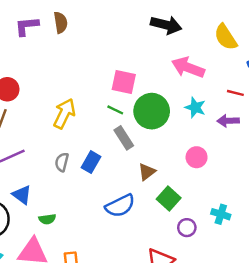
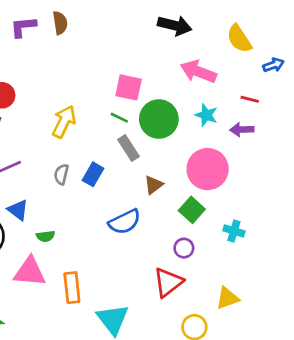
pink circle: (197, 157) -> (208, 169), size x1.8
green square: (169, 198) -> (192, 210), moved
purple circle: (187, 228) -> (184, 248), moved

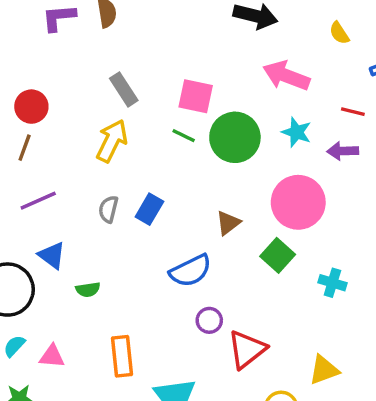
yellow semicircle: (239, 39) -> (339, 33), size x0.6
gray rectangle: (129, 148) -> (124, 89), moved
purple circle: (184, 248) -> (209, 320), moved
pink triangle: (30, 272) -> (52, 356), moved, size x0.6

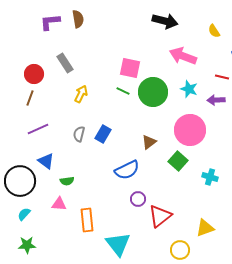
gray rectangle: (124, 89) -> (65, 63), moved
yellow arrow: (112, 141) -> (81, 94), size x0.7
pink triangle: (52, 356) -> (59, 204), moved

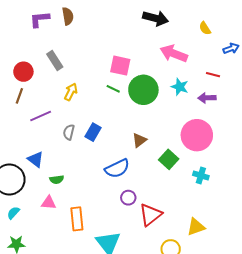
purple line: (38, 129) -> (41, 116), moved
pink circle: (190, 130) -> (197, 135), moved

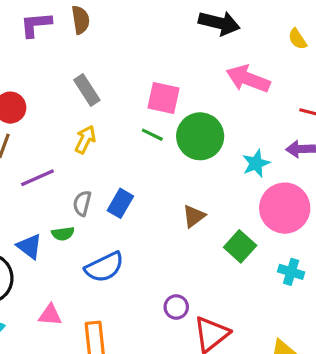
gray rectangle: (55, 61) -> (87, 90), moved
cyan star: (180, 87) -> (256, 163), moved, turned 30
blue semicircle: (117, 168) -> (104, 267), moved
green semicircle: (57, 180) -> (63, 234), moved

